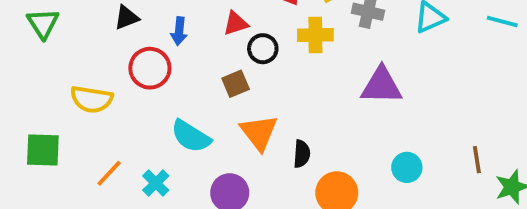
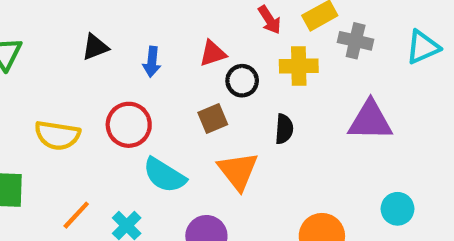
red circle: (150, 68) -> (129, 125), moved
black semicircle: (302, 154) -> (284, 129), moved

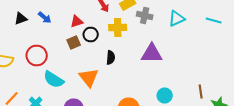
blue arrow: (152, 62) -> (45, 18), moved, turned -56
brown square: (213, 118) -> (74, 42), moved

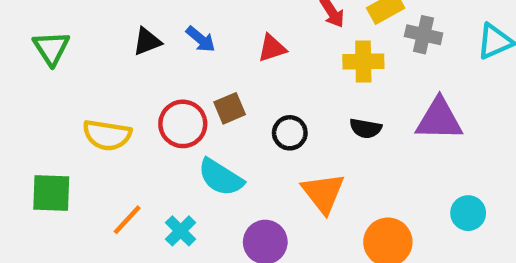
black circle: (91, 34) -> (290, 133), moved
brown square: (74, 42) -> (230, 108), moved
black semicircle: (111, 58) -> (366, 128), moved, turned 96
orange triangle: (89, 78) -> (323, 193), moved

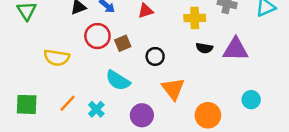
red circle: (183, 124) -> (97, 36), moved
black semicircle: (366, 128) -> (204, 48), moved
green square: (51, 193) -> (27, 104), moved

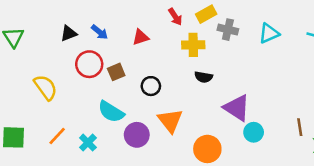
purple triangle: (236, 49) -> (237, 108), moved, turned 32
yellow semicircle: (57, 58) -> (46, 87), turned -135
purple circle: (142, 115) -> (137, 135), moved

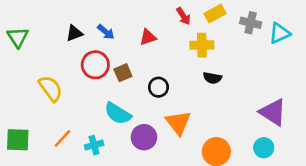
gray cross: (228, 30) -> (251, 23), moved
purple triangle: (237, 108) -> (273, 112), moved
cyan circle: (254, 132) -> (264, 148), moved
cyan cross: (88, 143) -> (94, 145), turned 30

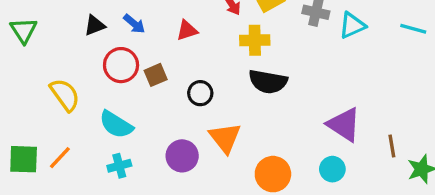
black semicircle: (212, 78) -> (268, 82), size x1.6
cyan semicircle: (118, 113) -> (116, 125), moved
orange line: (62, 138) -> (60, 158), moved

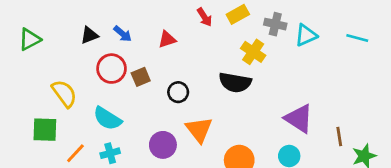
green triangle: (24, 30) -> (30, 39), turned 35
yellow cross: (255, 40) -> (253, 52), moved, turned 35
orange line: (60, 158) -> (75, 153), moved
green square: (24, 159) -> (45, 130), moved

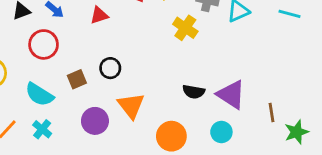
brown square: (141, 77) -> (77, 79), moved
black semicircle: (235, 82) -> (194, 92), moved, size x0.7
cyan cross: (110, 153) -> (42, 129), turned -36

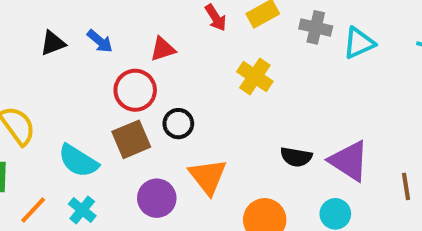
yellow cross: (185, 28) -> (255, 76), moved
red circle: (44, 44) -> (135, 90), moved
brown square: (77, 79) -> (131, 139), size x1.4

